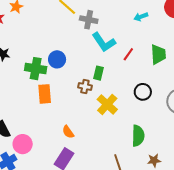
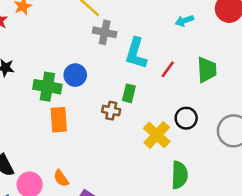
gray cross: (89, 20) -> (105, 32), moved
cyan L-shape: (104, 42) -> (136, 53), turned 50
yellow cross: (107, 104) -> (157, 135), moved
orange semicircle: (68, 132) -> (61, 178), moved

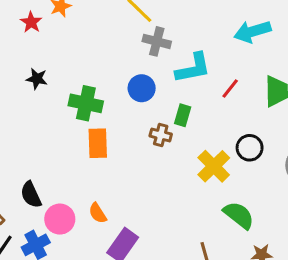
cyan arrow: (184, 21) -> (252, 32), size x1.6
cyan L-shape: (136, 53) -> (193, 68), turned -120
blue circle: (75, 75) -> (142, 88), moved
green semicircle: (179, 175) -> (239, 215), turned -56

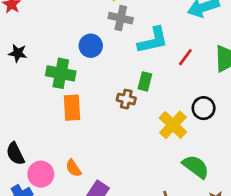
blue circle: (142, 88) -> (91, 46), moved

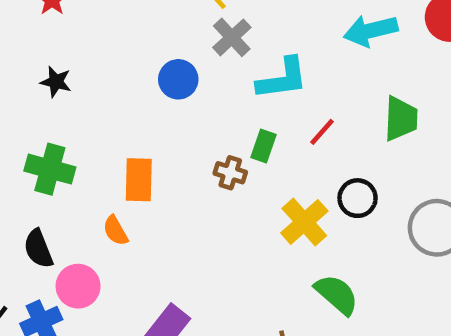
gray cross: (121, 18) -> (232, 37), turned 30
red line: (185, 57) -> (322, 132), moved
green cross: (61, 73) -> (50, 169), moved
orange semicircle: (73, 168) -> (116, 231), moved

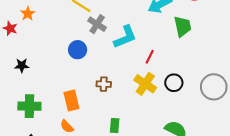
green trapezoid: (401, 119) -> (183, 26), moved
green rectangle: (263, 146) -> (115, 126), moved
brown cross: (230, 173) -> (104, 84), moved
yellow cross: (304, 222) -> (145, 84), moved

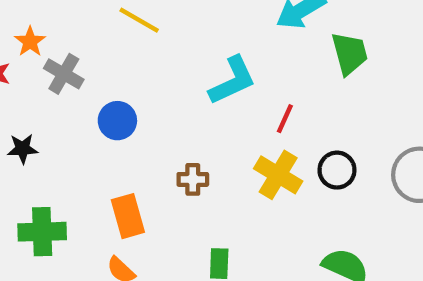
gray cross: (97, 24) -> (64, 74), moved
blue circle: (78, 50) -> (117, 121), moved

